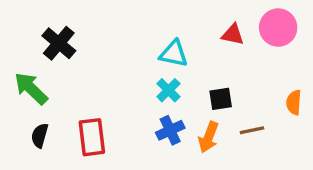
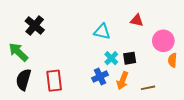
pink circle: (278, 28) -> (163, 41), moved
cyan cross: (168, 90) -> (111, 58), moved
brown line: (252, 130) -> (148, 88), moved
black semicircle: (40, 135) -> (23, 80), size x1.5

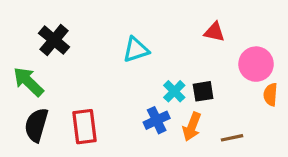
cyan triangle: (102, 32) -> (136, 50), moved, turned -30

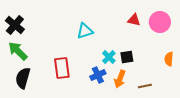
black cross: (54, 40) -> (15, 25), moved
pink circle: (256, 64) -> (160, 22), moved
red rectangle: (84, 127) -> (62, 68), moved

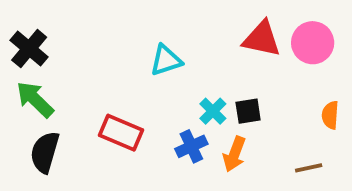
red triangle: (134, 20) -> (262, 39), size x1.5
red rectangle: (62, 68) -> (121, 133), turned -60
brown line: (145, 86) -> (309, 168), moved

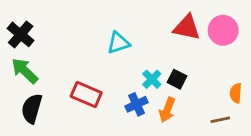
black square: (248, 111) -> (177, 79), turned 36
orange semicircle: (330, 115) -> (236, 93), moved

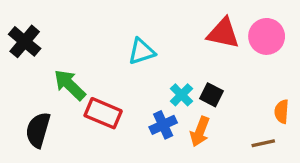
green arrow: (25, 71) -> (70, 85), moved

